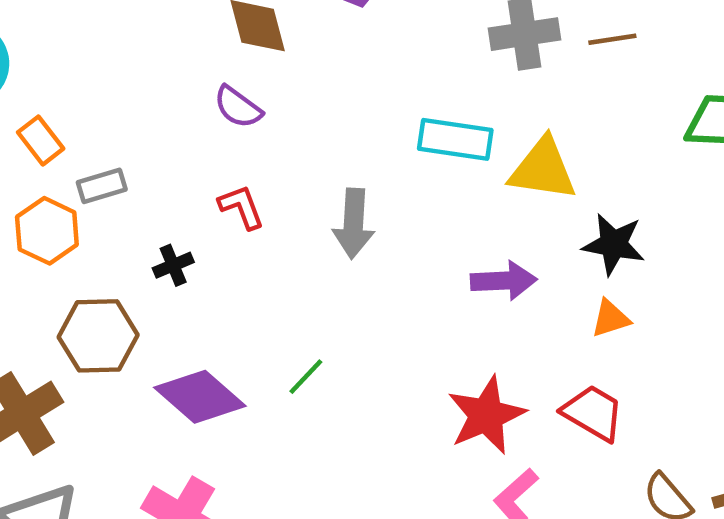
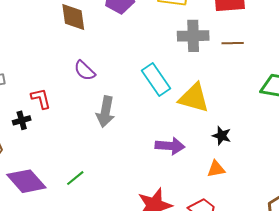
purple semicircle: (238, 107) -> (85, 71), moved
cyan rectangle: (455, 139) -> (156, 79), turned 40
red L-shape: (241, 207) -> (41, 99), moved
black star: (614, 244) -> (222, 136), size x0.7

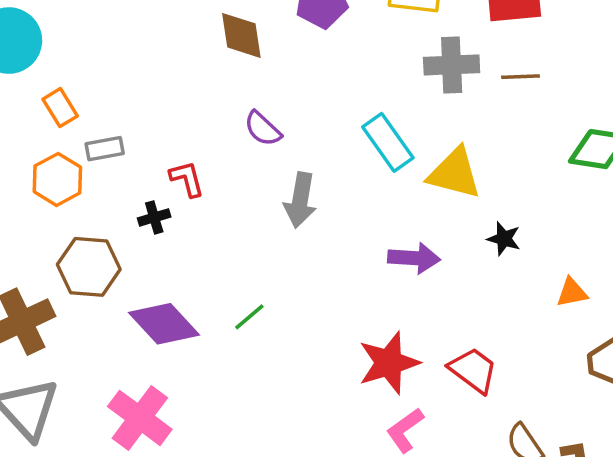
orange triangle: (216, 169) -> (572, 292), moved

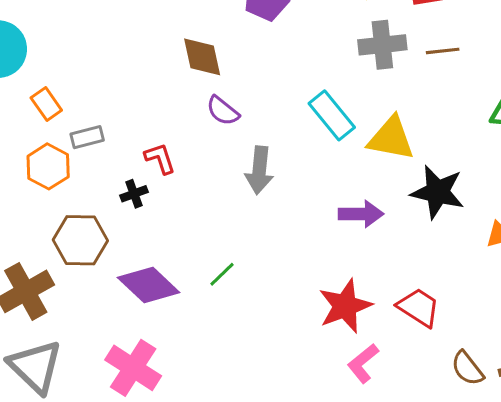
brown diamond: (241, 35) -> (202, 57), moved
black star: (504, 239) -> (438, 192), size x1.8

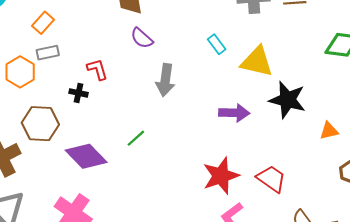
orange rectangle: (46, 104) -> (43, 23), moved, turned 75
cyan rectangle: (332, 115) -> (217, 44), size x0.6
black cross: (134, 194) -> (78, 93), turned 30
green line: (222, 274) -> (136, 138), moved

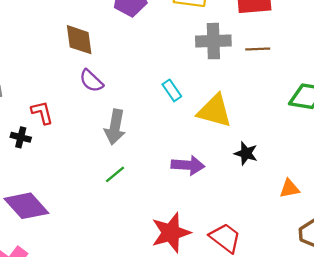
black star: (288, 100) -> (246, 153), size x0.6
green line: (136, 138) -> (115, 174), moved

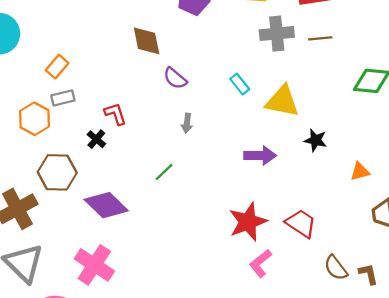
purple semicircle: (91, 81) -> (175, 78), moved
gray arrow: (115, 127) -> (187, 123), size x0.6
black cross: (21, 137) -> (96, 139), turned 30
green line: (115, 174) -> (164, 172), moved

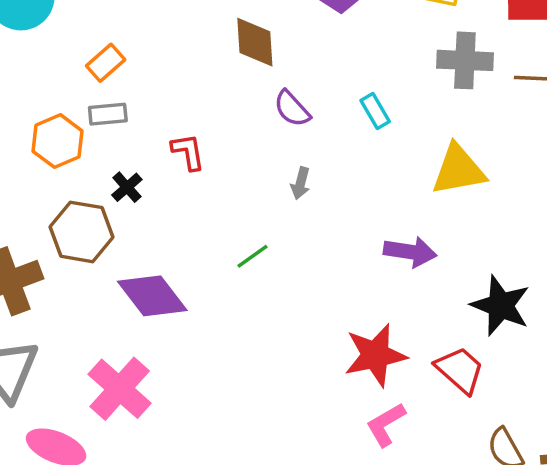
cyan rectangle: (240, 84) -> (375, 111), moved
yellow triangle: (282, 101) -> (458, 170), turned -30
black cross: (96, 139) -> (127, 187), moved
black star: (316, 140) -> (501, 306), moved, size x1.6

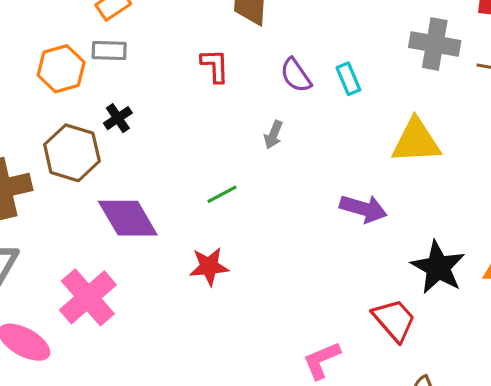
purple semicircle: (292, 109) -> (296, 75), moved
red L-shape: (188, 152) -> (215, 66), moved
red star: (375, 355) -> (209, 267), moved, size x0.7

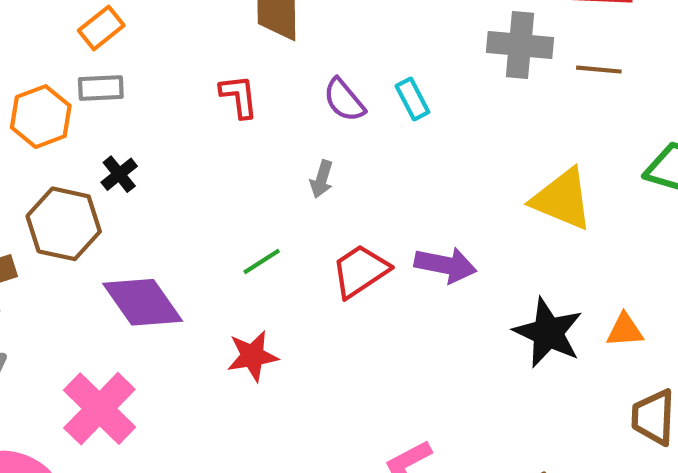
yellow triangle: (416, 141) -> (562, 199), moved, turned 30
red trapezoid: (394, 320) -> (360, 271), moved, turned -78

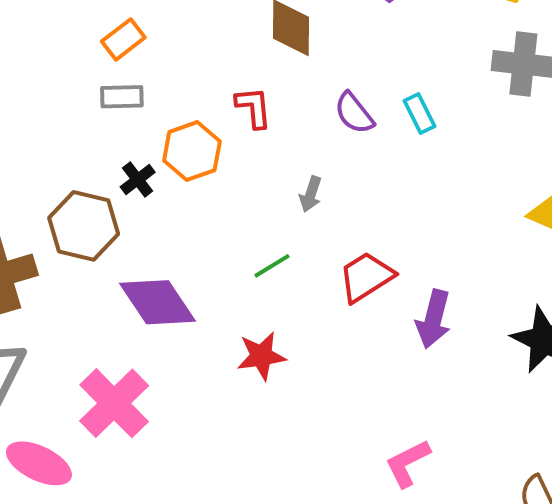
orange hexagon: (41, 117) -> (192, 151), moved
gray arrow: (322, 179) -> (311, 194), moved
purple arrow: (446, 265) -> (433, 319), moved, turned 92

